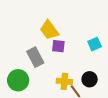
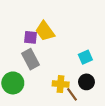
cyan square: (95, 44) -> (85, 57), moved
purple square: (58, 46) -> (30, 37), moved

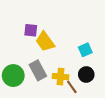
yellow trapezoid: (45, 31) -> (45, 42), moved
gray rectangle: (30, 59) -> (38, 70), moved

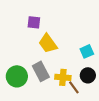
purple square: (31, 30) -> (34, 22), moved

